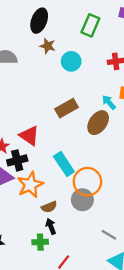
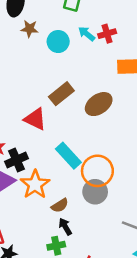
cyan arrow: (109, 102) -> (87, 34), moved
brown ellipse: (98, 123) -> (99, 104), turned 30
red triangle: (29, 136) -> (35, 119), moved

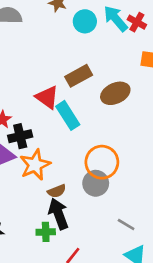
cyan arrow: (87, 34) -> (116, 19), size x1.5
red cross: (107, 34) -> (137, 22), turned 36
cyan rectangle: (68, 156) -> (68, 115), moved
black arrow: (65, 227) -> (58, 214), size x1.6

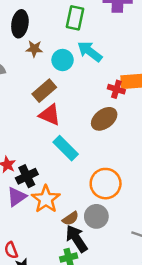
red cross: (137, 22) -> (116, 89), moved
brown rectangle: (79, 76) -> (44, 91), moved
red triangle: (47, 97) -> (50, 115), moved
gray circle: (96, 183) -> (96, 216), moved

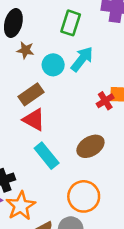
cyan arrow: (90, 51) -> (82, 59), turned 85
red cross: (116, 89) -> (105, 101), turned 35
brown ellipse: (104, 119) -> (90, 146), moved

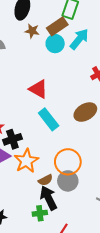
brown rectangle: (31, 94) -> (57, 26), moved
orange circle: (84, 196) -> (68, 162), moved

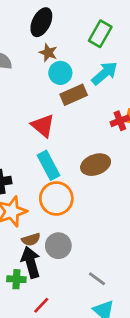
brown rectangle: (57, 26) -> (74, 95), moved
cyan circle: (55, 44) -> (60, 73), moved
orange circle: (68, 162) -> (56, 198), moved

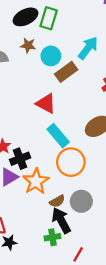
black ellipse: (41, 22) -> (25, 17), turned 50
green rectangle: (100, 34) -> (49, 18), moved
brown star: (48, 53) -> (28, 45), moved

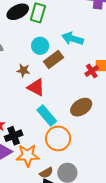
brown star: (28, 45) -> (23, 70), moved
cyan arrow: (88, 48) -> (73, 39), turned -110
orange star: (36, 181) -> (28, 155), turned 30

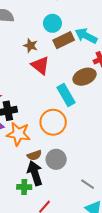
cyan arrow: (73, 39) -> (86, 36), moved
brown ellipse: (81, 107) -> (85, 77), moved
cyan rectangle: (47, 115) -> (66, 95), moved

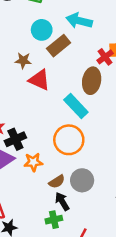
cyan arrow: (86, 36) -> (79, 21), moved
brown ellipse: (85, 77) -> (92, 81), turned -45
orange star: (18, 134) -> (33, 162), size x0.7
black arrow: (35, 173) -> (62, 201), size x0.7

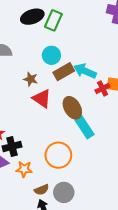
cyan arrow: (79, 21) -> (85, 71), moved
brown ellipse: (92, 81) -> (72, 108), moved, turned -50
cyan rectangle: (76, 106) -> (85, 127), moved

